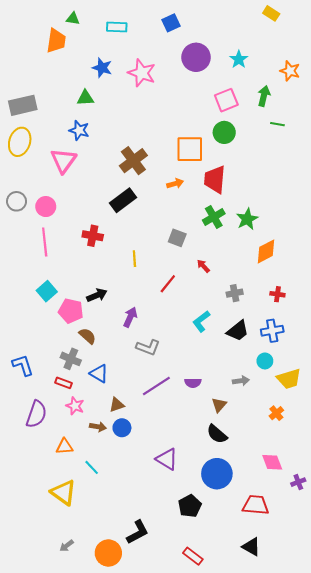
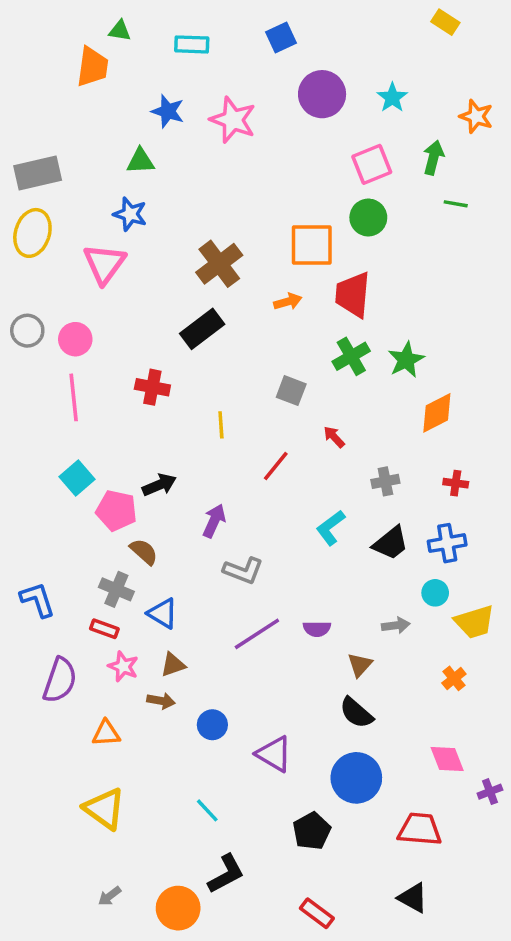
brown triangle: (117, 405) -> (173, 665), moved
blue circle: (122, 428) -> (212, 725), moved
cyan line: (92, 467) -> (207, 810), moved

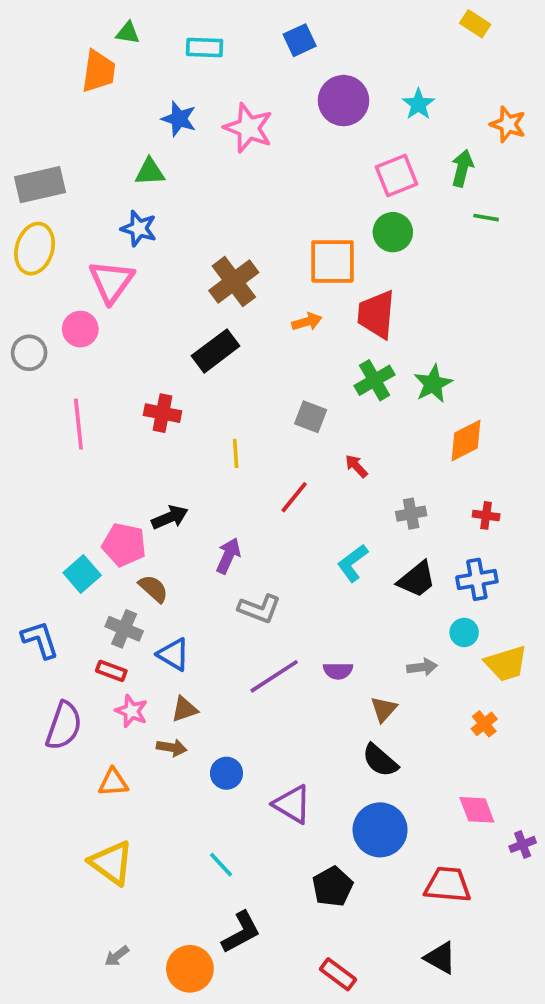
pink circle: (75, 339) -> (80, 329), moved
cyan square: (77, 478) -> (82, 574), moved

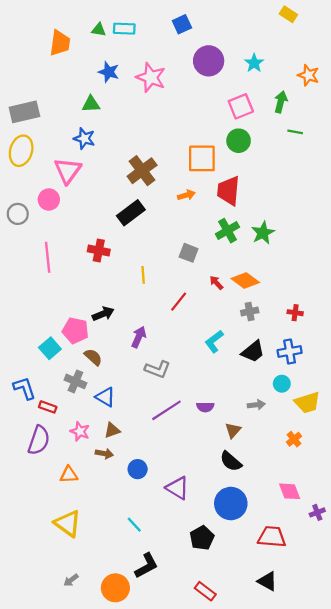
green triangle: (128, 33) -> (99, 30), moved
orange diamond: (466, 441) -> (245, 281), moved, turned 64
red rectangle: (111, 671) -> (48, 407), moved

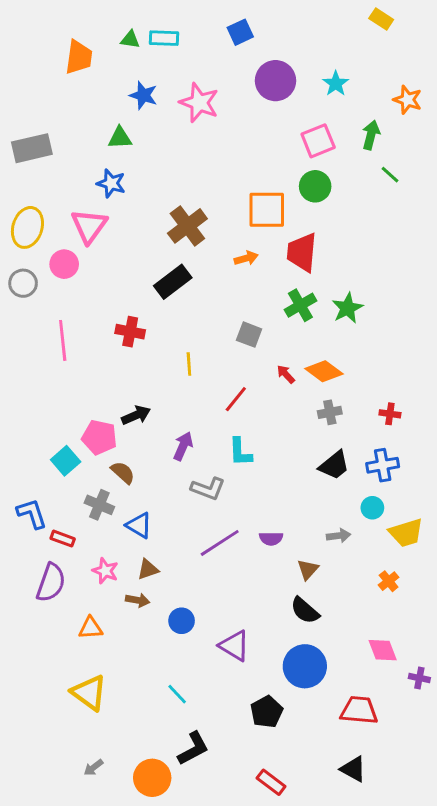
green line: (295, 132) -> (390, 175), turned 32
yellow ellipse: (21, 151) -> (27, 227), moved
cyan L-shape: (214, 342) -> (240, 452), moved, turned -55
purple cross: (317, 512) -> (419, 678), turned 32

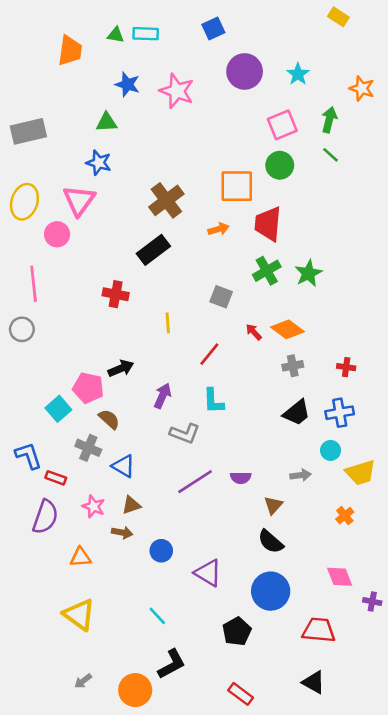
green line: (390, 175) -> (331, 155), moved
gray circle: (23, 283) -> (22, 329), moved
pink line: (63, 340) -> (34, 284), moved

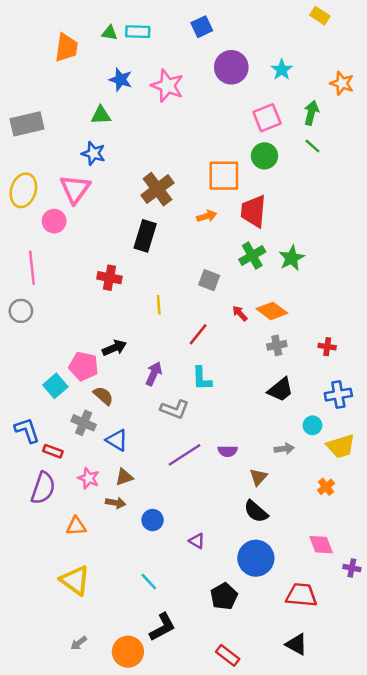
black rectangle: (153, 250) -> (145, 236), turned -36
blue cross: (340, 413) -> (338, 395), moved
purple triangle: (208, 573) -> (197, 541), size x0.6

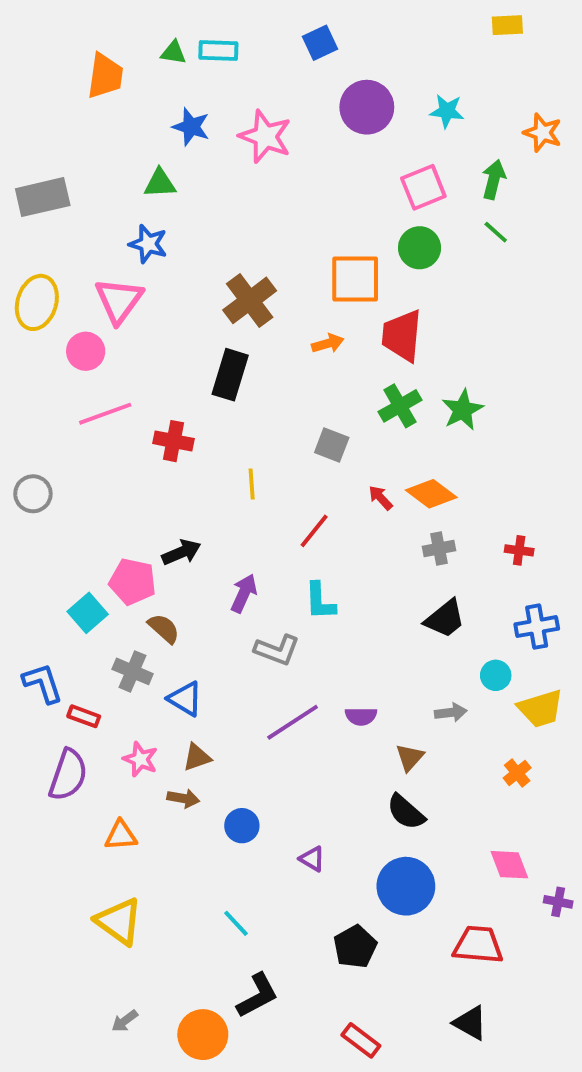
yellow rectangle: (320, 16) -> (507, 25), turned -36
cyan star: (282, 70) -> (447, 111), turned -30
pink line: (32, 268) -> (105, 414), moved, turned 76

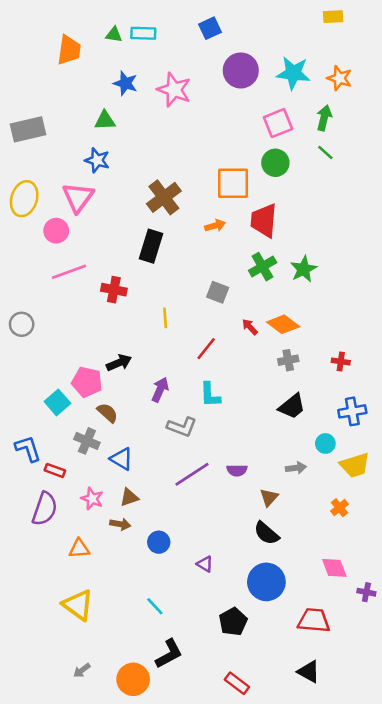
cyan star: (447, 111) -> (293, 73), size x1.5
orange star: (543, 133) -> (339, 78), moved

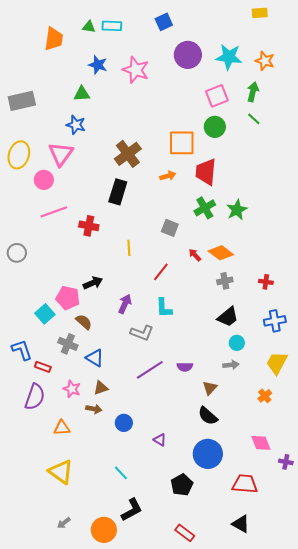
cyan circle: (325, 443) -> (237, 343), moved
yellow trapezoid: (355, 465) -> (277, 363), turned 135

